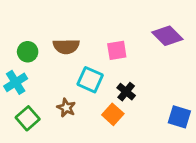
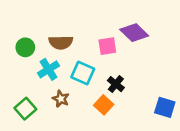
purple diamond: (167, 36) -> (134, 33), moved
cyan cross: (16, 82) -> (49, 69), moved

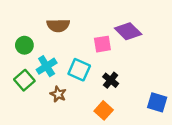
brown semicircle: (61, 42) -> (58, 25), moved
orange square: (104, 105) -> (104, 110), moved
green square: (25, 109) -> (24, 80), moved

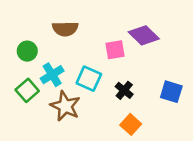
brown star: (58, 94) -> (65, 106), size x1.6
blue square: (157, 102) -> (171, 92), moved
orange square: (104, 110) -> (131, 124), moved

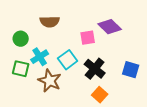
cyan square: (89, 79) -> (68, 60), turned 30
green square: (27, 90) -> (21, 69), turned -36
black cross: (124, 90) -> (95, 69), size x1.5

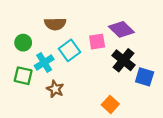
cyan square: (68, 60) -> (69, 50), moved
black cross: (95, 69) -> (124, 60), moved
brown star: (50, 81) -> (55, 89), size x0.7

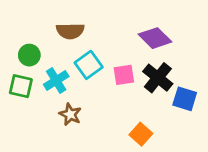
pink square: (97, 42) -> (124, 75), moved
green square: (23, 76) -> (21, 86), moved

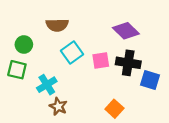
black cross: (158, 78) -> (128, 63), turned -30
cyan cross: (56, 80) -> (47, 85), moved
brown star: (70, 114) -> (58, 106), moved

